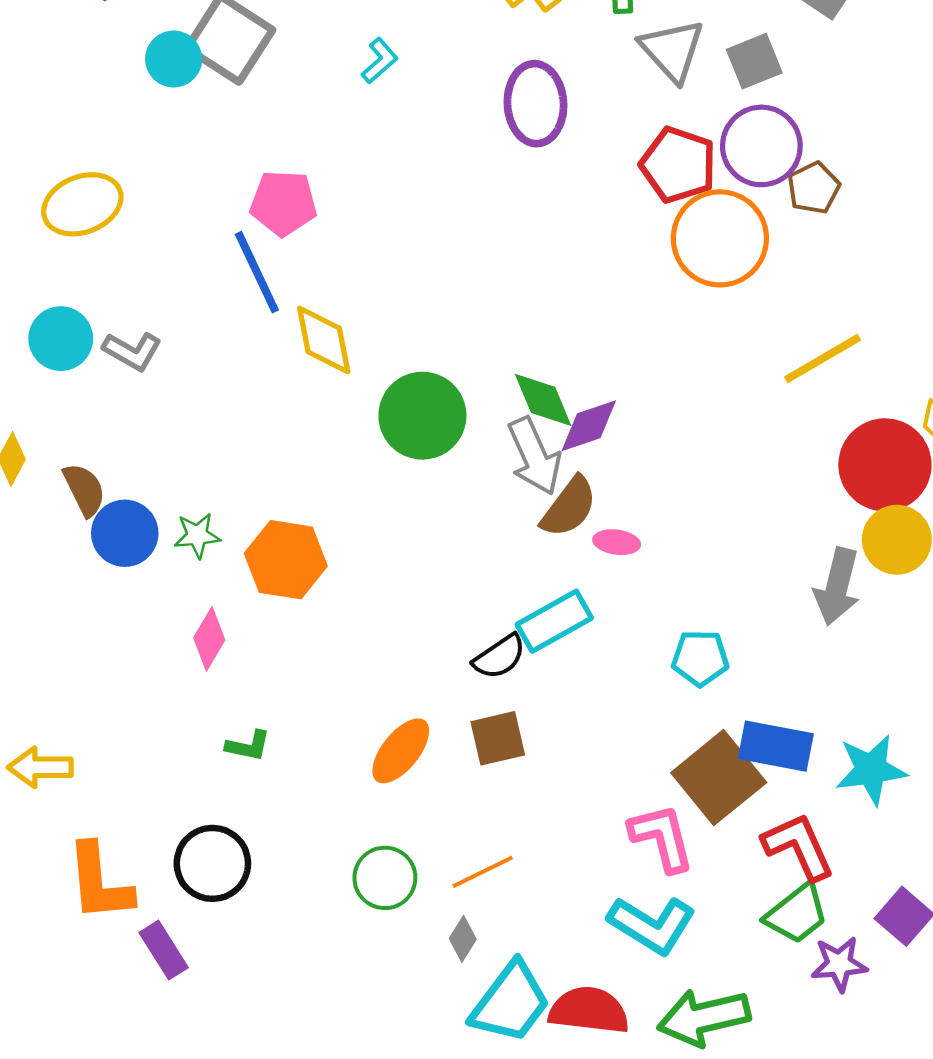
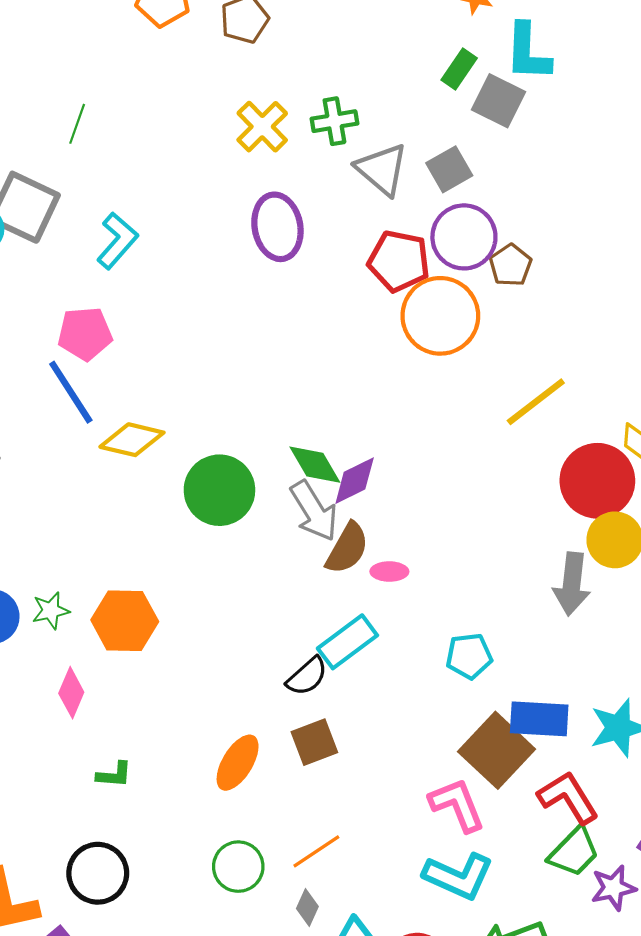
cyan L-shape: (380, 61) -> (117, 241), moved, size x1.5
yellow diamond: (324, 340) -> (132, 440), turned -58

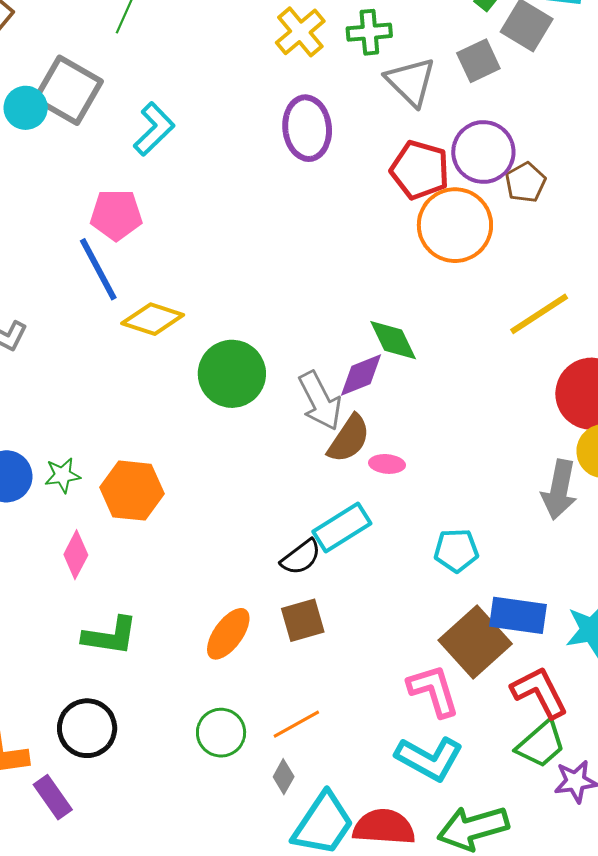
gray square: (449, 169) -> (478, 61), moved
green diamond: (315, 465) -> (393, 340), moved
green L-shape: (114, 775) -> (110, 636), size x1.6

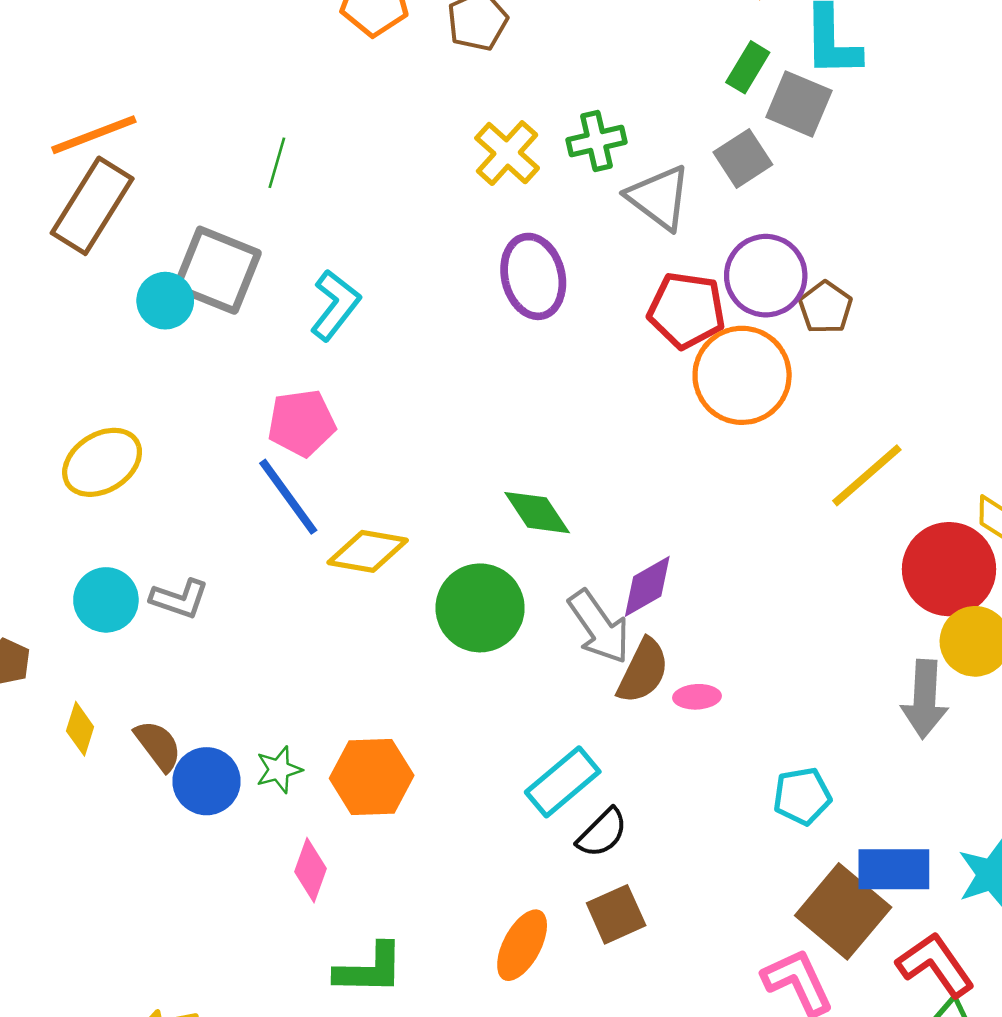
green diamond: (393, 340) -> (537, 513), moved
cyan rectangle: (342, 528) -> (563, 782), moved

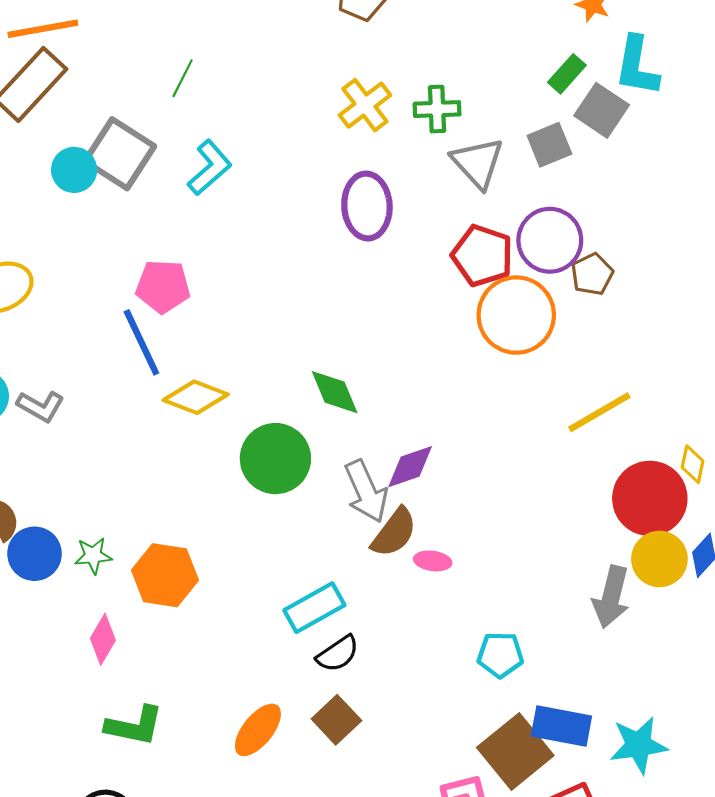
cyan L-shape: (335, 305) -> (210, 168), moved
brown square: (616, 914) -> (336, 720), turned -30

